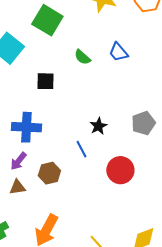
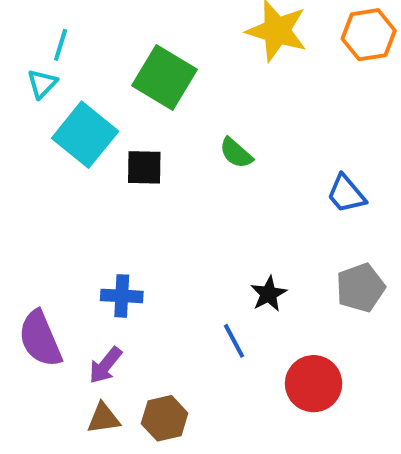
blue trapezoid: (118, 52) -> (346, 194), moved
black square: (45, 81) -> (144, 167), moved
blue cross: (26, 127) -> (122, 296), size x0.7
brown hexagon: (49, 173) -> (165, 418), moved

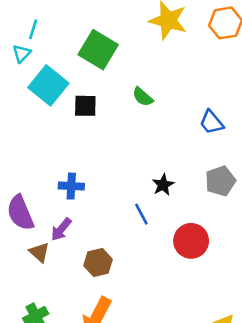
brown triangle: (103, 418) -> (39, 252), moved, turned 50

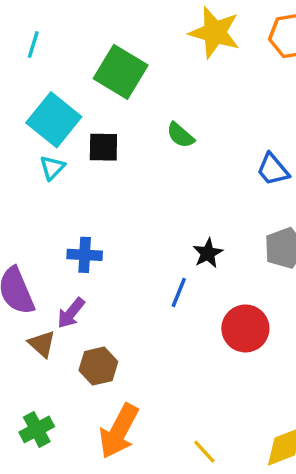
cyan triangle: (22, 54) -> (52, 168), moved
blue line: (141, 214) -> (179, 293), turned 50
brown hexagon: (98, 263) -> (98, 366), moved

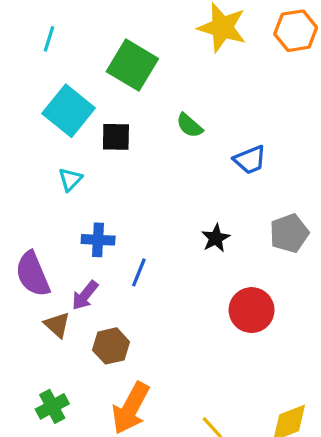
cyan triangle: (52, 168) -> (70, 179), moved
blue trapezoid: (273, 169) -> (250, 160), moved, turned -72
blue line: (179, 293) -> (139, 272), moved

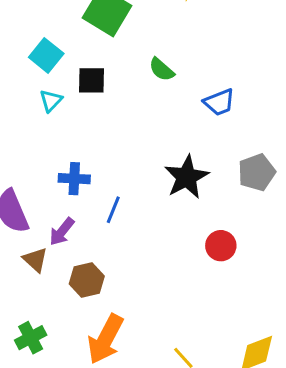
cyan square: (69, 111) -> (46, 55), size x0.7
cyan triangle: (70, 179) -> (51, 101), moved
black star: (216, 238) -> (187, 177), size x1.6
red circle: (252, 310) -> (221, 246), size x0.7

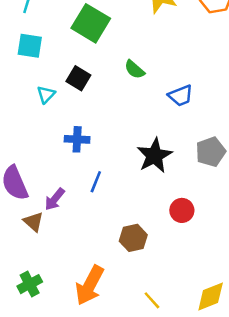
cyan square: (46, 55) -> (30, 46), moved, turned -30
black square: (91, 80) -> (78, 78), turned 30
blue cross: (74, 179) -> (77, 139), moved
brown hexagon: (87, 280) -> (133, 238), moved

